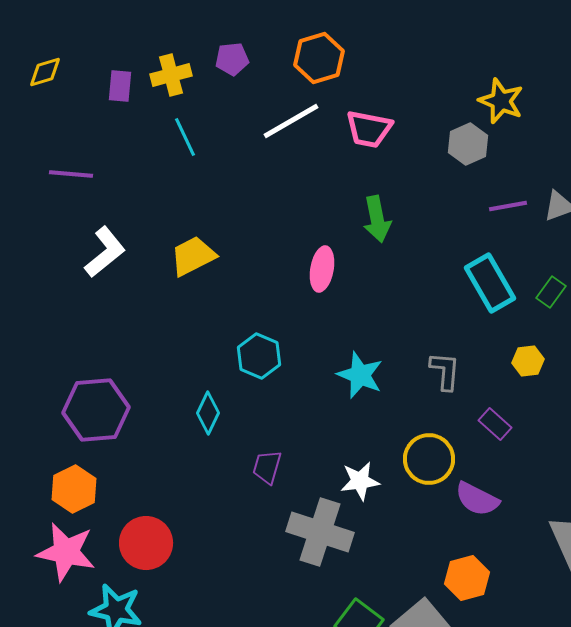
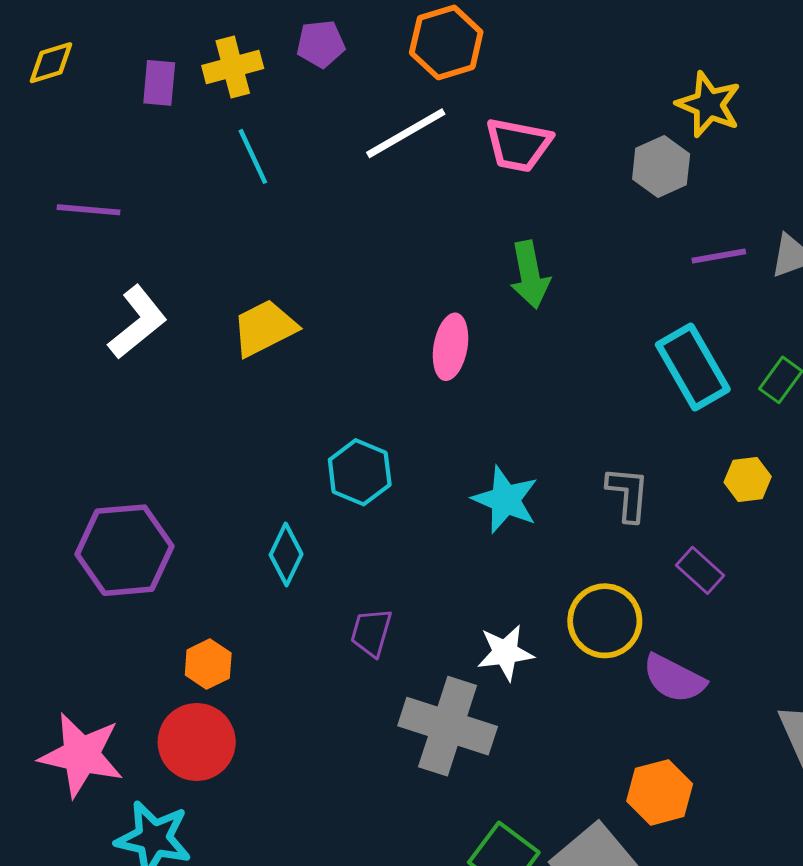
orange hexagon: (74, 489) -> (208, 664), moved, size x0.7

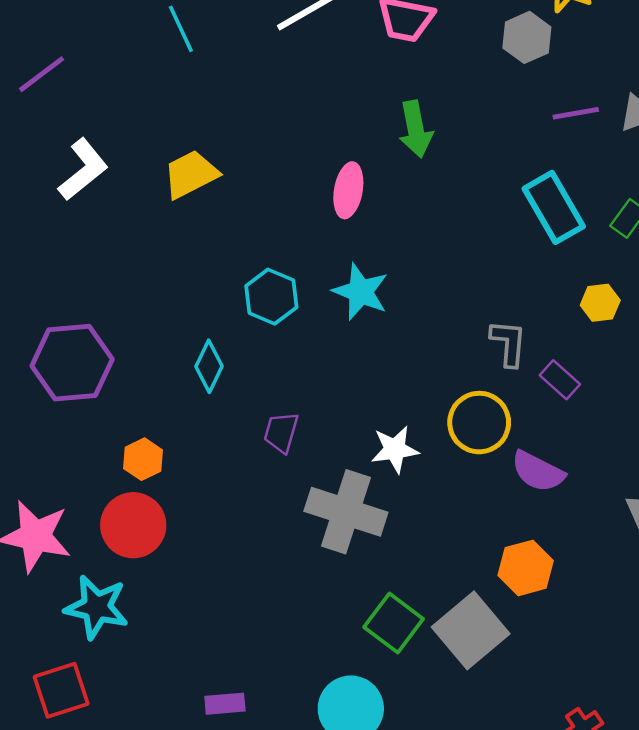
purple line: (88, 210) -> (42, 74), turned -42
gray L-shape: (628, 494) -> (508, 343), moved
cyan star: (505, 500) -> (361, 292), moved

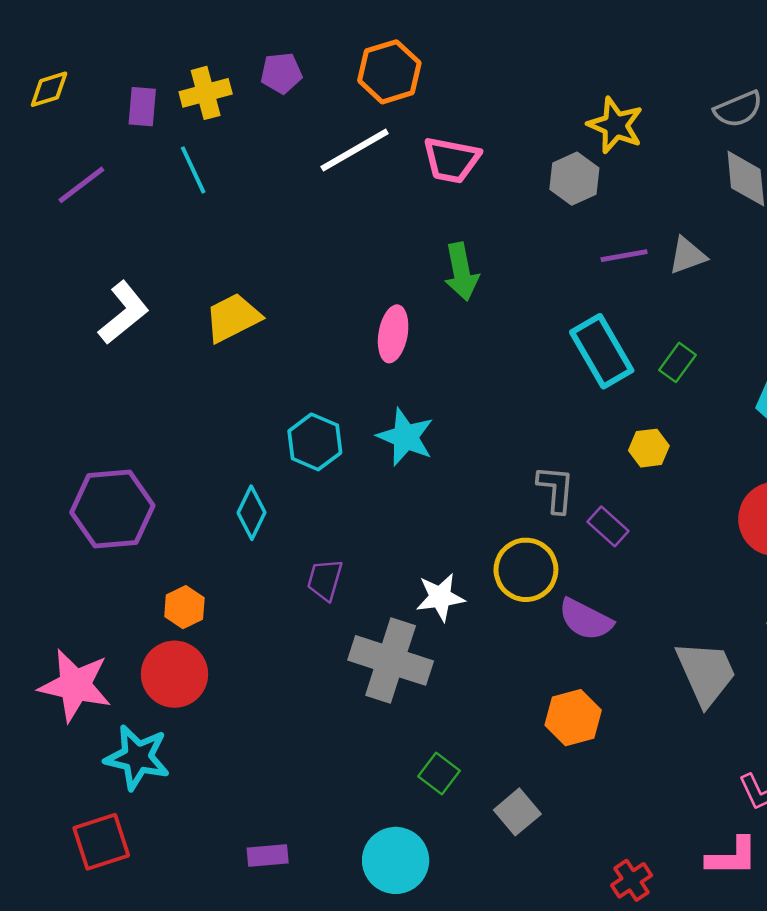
cyan line: (181, 29) -> (193, 170), moved
purple line: (42, 74) -> (81, 185), moved
green square: (394, 623) -> (439, 773), size x0.7
gray square: (471, 630) -> (517, 812), moved, size x0.6

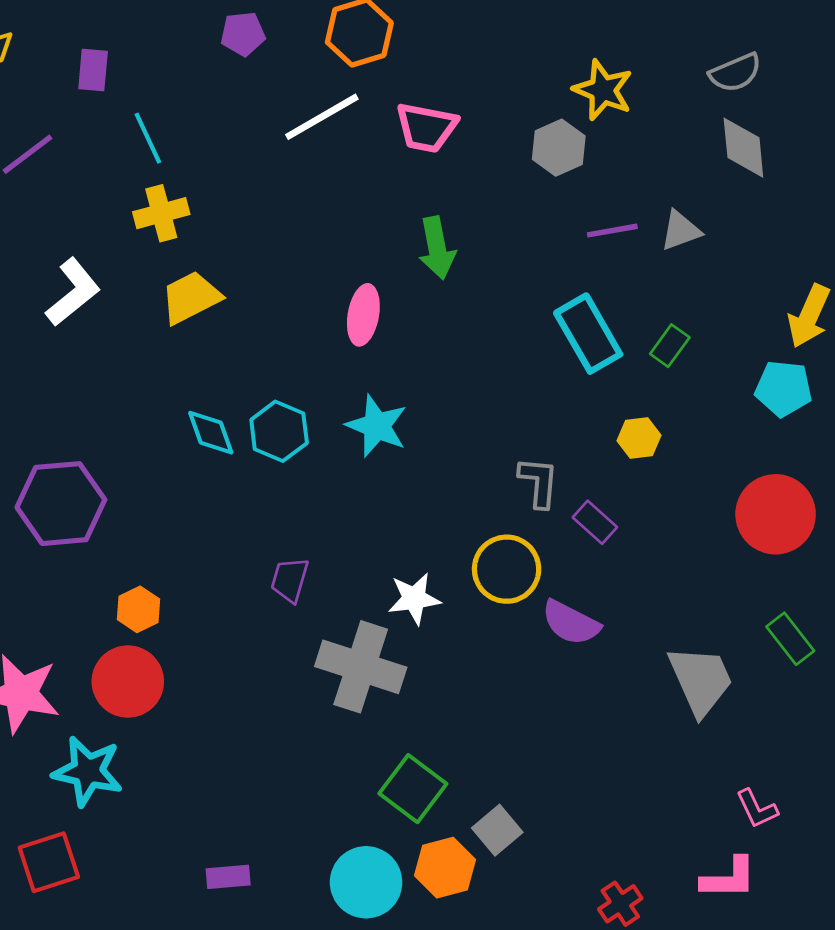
yellow cross: (206, 93) -> (161, 213), moved
cyan diamond: (251, 513) -> (211, 433), moved, turned -45
orange hexagon: (573, 718) -> (445, 868), moved
green square: (439, 773) -> (413, 789), size x1.5

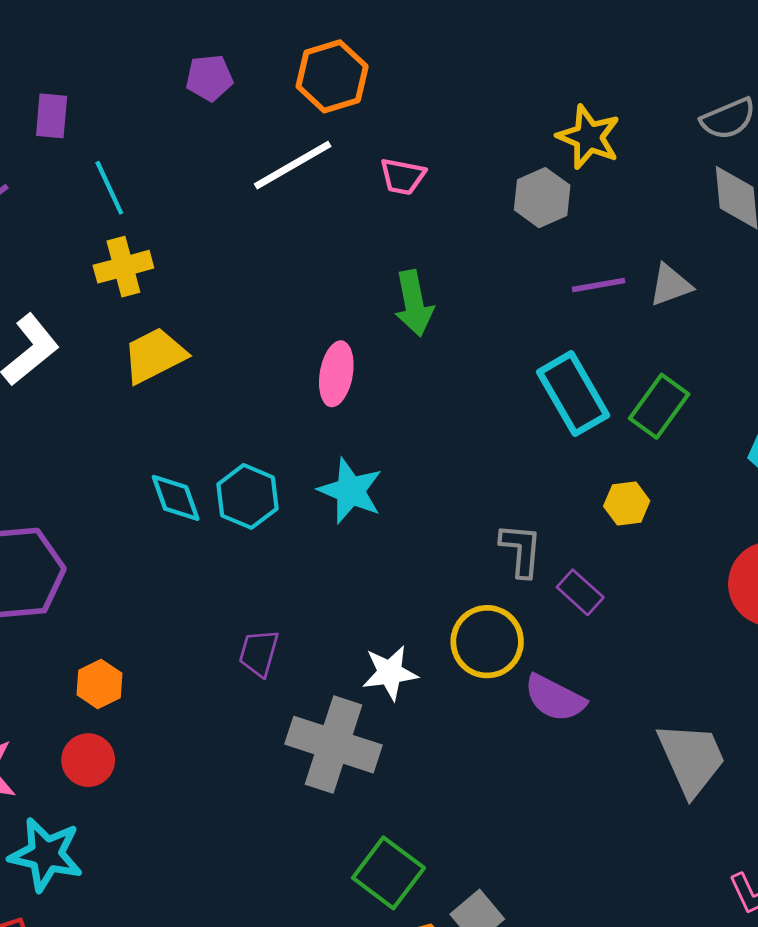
pink trapezoid: (426, 127) -> (403, 176), size x0.7
green rectangle: (670, 346) -> (659, 406), size x1.4
red circle: (128, 682) -> (88, 760), size x0.7

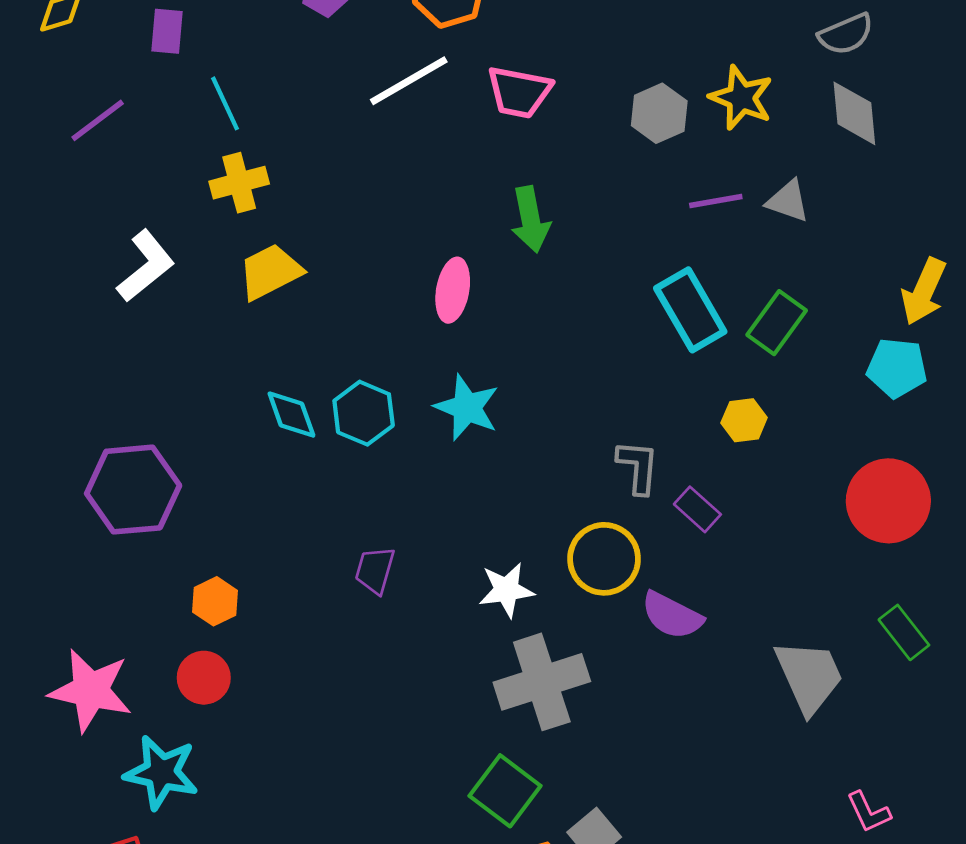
yellow star: (589, 137) -> (741, 98), moved
pink trapezoid: (403, 176) -> (519, 92), size x1.4
gray triangle: (670, 285) -> (788, 201), turned 39
gray cross: (333, 745) -> (542, 682), moved, turned -36

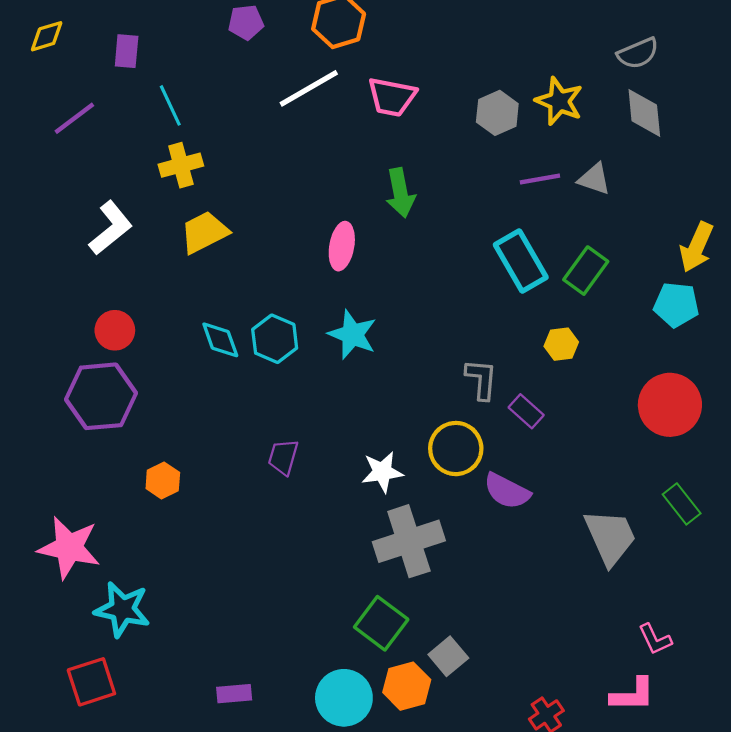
red circle: (204, 678) -> (115, 330), moved

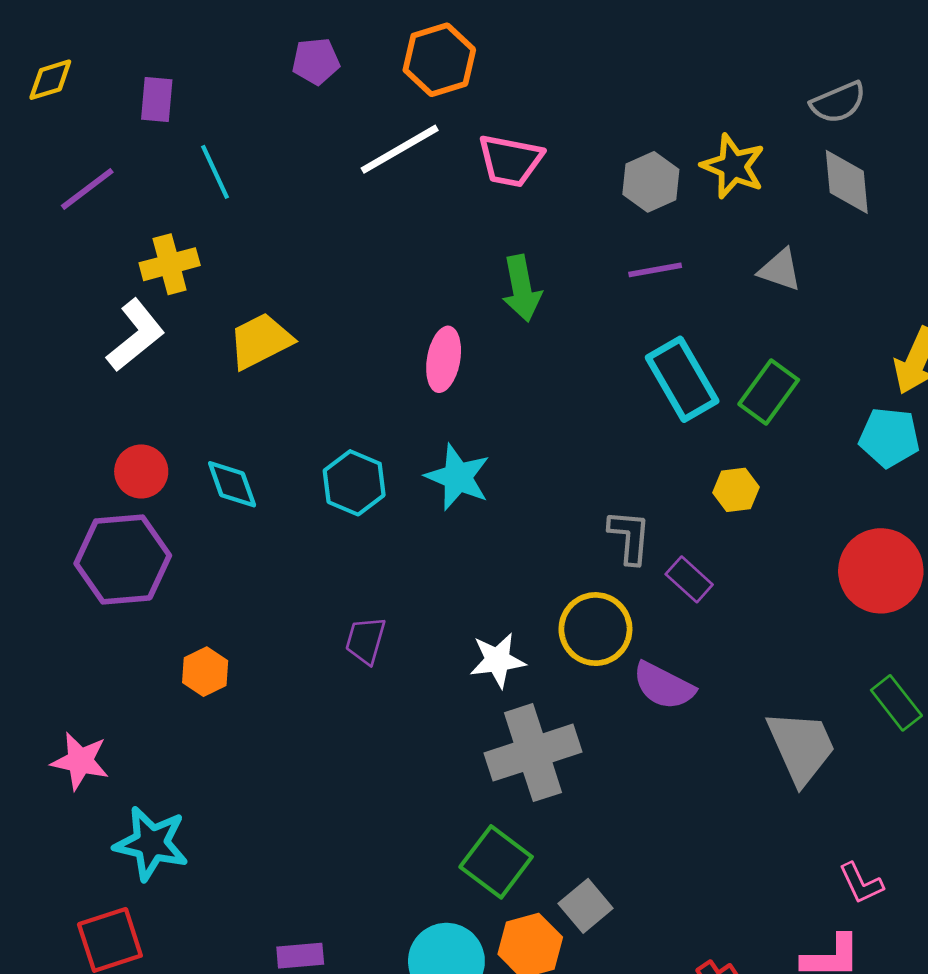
yellow cross: (181, 165) -> (170, 264), moved
purple line: (540, 179) -> (655, 270), moved
cyan diamond: (220, 340) -> (232, 484), moved
pink star: (69, 548) -> (80, 761), size x0.7

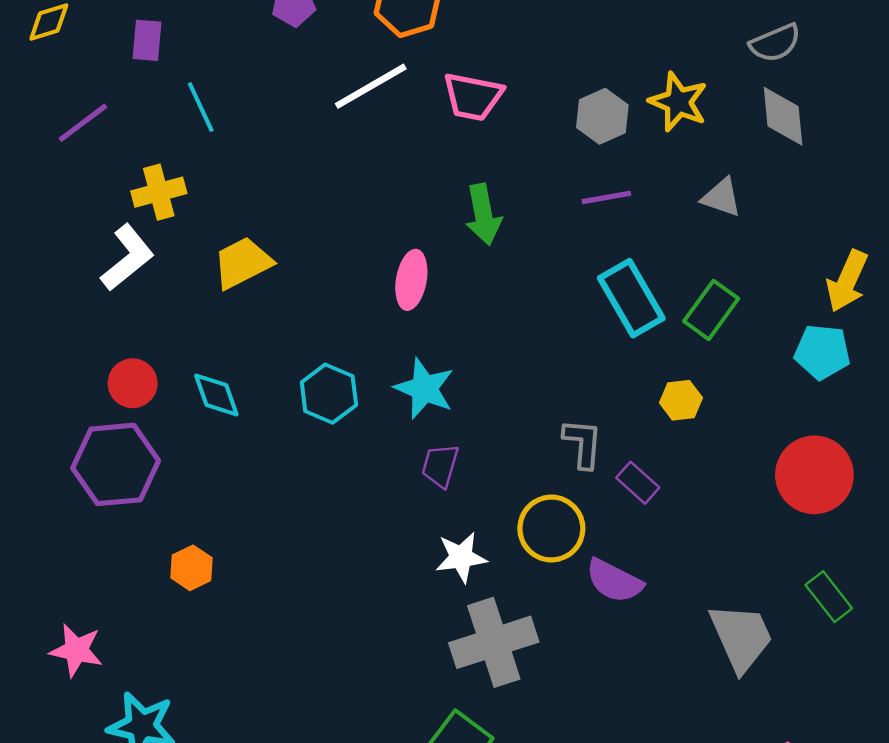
purple trapezoid: (365, 640) -> (440, 466), moved

